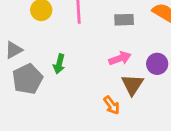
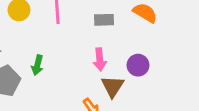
pink arrow: (120, 58) -> (100, 59), turned 105

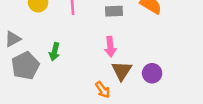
purple circle: (138, 65) -> (152, 73), moved

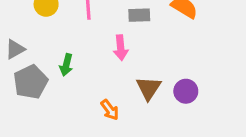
pink arrow: (110, 47) -> (121, 48), moved
orange arrow: (103, 90) -> (110, 110), moved

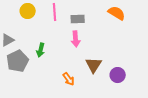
gray rectangle: (139, 15) -> (78, 19), moved
purple circle: (186, 91) -> (118, 75), moved

